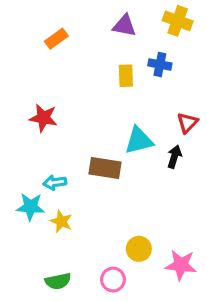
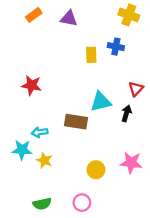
purple triangle: (124, 26) -> (69, 18), moved
orange rectangle: (56, 39) -> (34, 15), moved
yellow circle: (139, 249) -> (96, 170), moved
pink star: (181, 265) -> (131, 163), moved

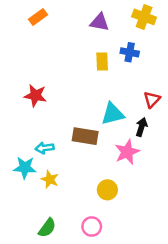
purple triangle: (69, 18) -> (100, 22), moved
pink star: (131, 163) -> (127, 152), moved, turned -30
green semicircle: (42, 204) -> (47, 228), turned -42

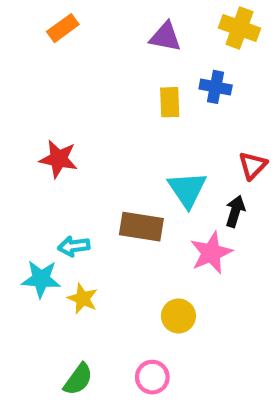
cyan triangle: (113, 114) -> (187, 189), turned -50

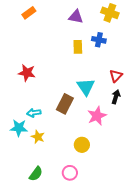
black arrow: (235, 211) -> (116, 97), moved
brown rectangle: (141, 227) -> (65, 104), turned -72

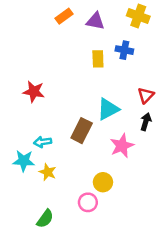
orange rectangle: (29, 13) -> (64, 16), moved
cyan triangle: (86, 87) -> (108, 109), turned 36
pink circle: (70, 173) -> (88, 202), moved

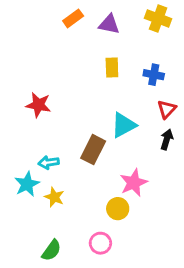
blue cross: (124, 50) -> (154, 75), moved
pink star: (122, 146) -> (134, 183), moved
cyan star: (24, 161) -> (27, 184), turned -30
pink circle: (88, 202) -> (100, 243), moved

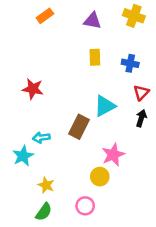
orange rectangle: (73, 18) -> (45, 16), moved
yellow star: (54, 197) -> (46, 185), moved

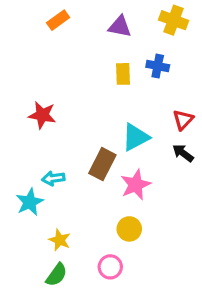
blue cross: (130, 63) -> (158, 66), moved
black arrow: (141, 118) -> (183, 153), turned -70
pink star: (113, 155) -> (136, 185), moved

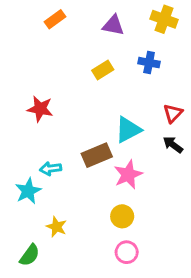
yellow rectangle: (123, 74) -> (103, 70), moved, turned 60
brown rectangle: (102, 164) -> (97, 155), turned 40
pink circle: (110, 267) -> (127, 252), moved
green semicircle: (56, 275) -> (30, 255), moved

